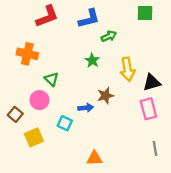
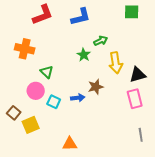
green arrow: (109, 36) -> (101, 41), moved
brown square: (15, 114) -> (14, 113), moved
cyan square: (65, 123) -> (54, 102), moved
orange triangle: (94, 158) -> (70, 144), moved

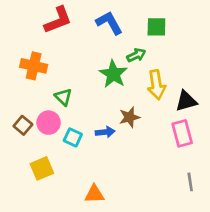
green square: (132, 12) -> (156, 27), moved
blue L-shape: (81, 17) -> (109, 23), turned -105
green star: (84, 55) -> (113, 74), size x1.5
brown square: (14, 113) -> (23, 125), moved

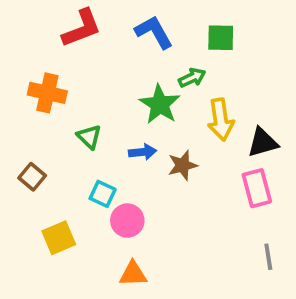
pink circle: (49, 123) -> (127, 221), moved
blue arrow: (105, 132) -> (143, 152), moved

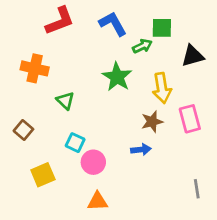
green arrow: (192, 78) -> (142, 46), moved
black triangle: (263, 142) -> (193, 56), moved
blue arrow: (143, 152) -> (141, 150), moved
brown star: (183, 165) -> (152, 122), moved
pink rectangle: (257, 188) -> (190, 119), moved

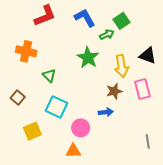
green square: (162, 28) -> (122, 21), turned -35
black triangle: (193, 56) -> (148, 56), moved, turned 36
cyan square: (75, 143) -> (56, 107), size x1.5
pink circle: (93, 162) -> (81, 128), moved

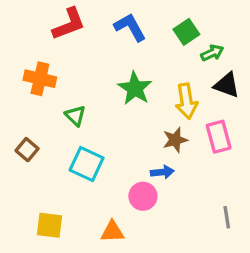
green arrow: (107, 35) -> (212, 53), moved
pink circle: (81, 128) -> (143, 196), moved
yellow square: (32, 131) -> (50, 225), moved, turned 30

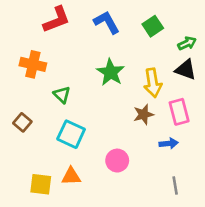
green arrow: (212, 53) -> (187, 43), moved
blue arrow: (162, 172) -> (169, 143), moved
gray line: (227, 217) -> (175, 186), moved
orange triangle: (112, 232) -> (71, 176), moved

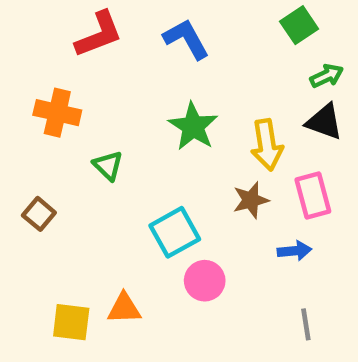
green square: (153, 26) -> (299, 25), moved
cyan square: (71, 134) -> (175, 232), moved, turned 36

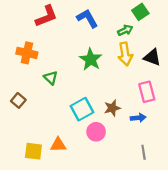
green arrow: (327, 76) -> (125, 30), moved
yellow arrow: (267, 145) -> (125, 54), moved
brown star: (251, 200) -> (112, 108), moved

